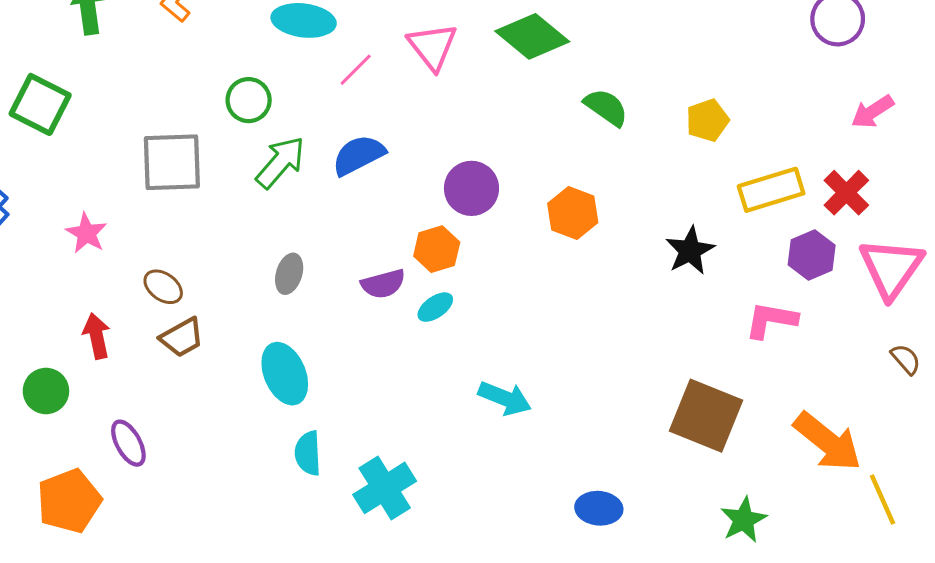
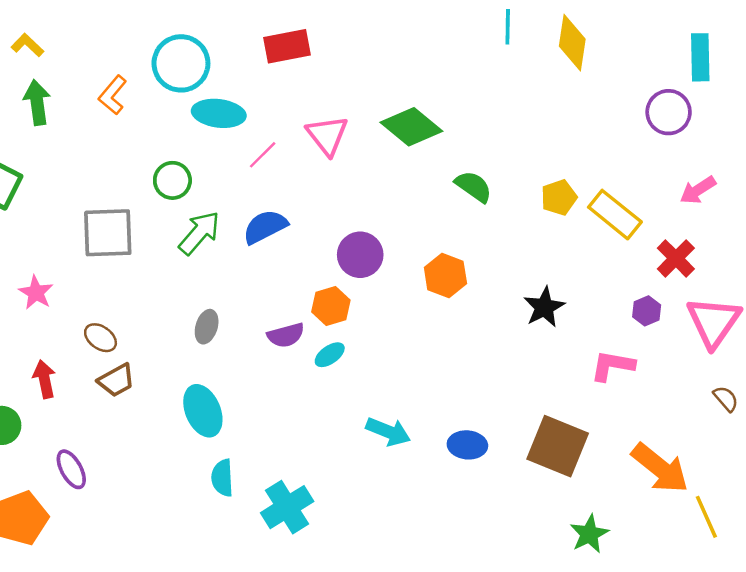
yellow rectangle: (771, 190) -> (615, 215), moved, turned 56
purple hexagon: (812, 255) -> (647, 311), size x0.7
blue ellipse: (599, 508) -> (467, 445), moved

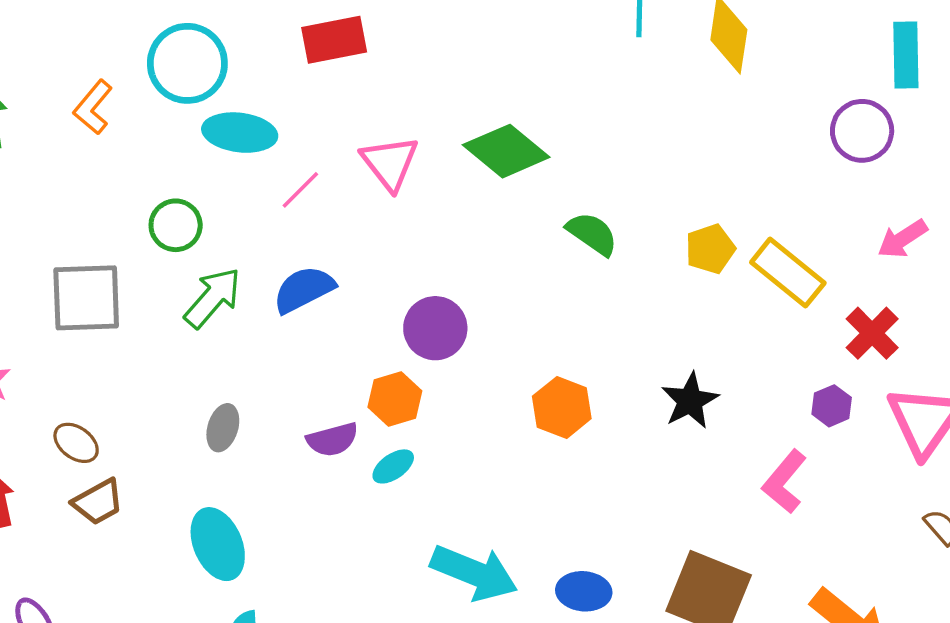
orange hexagon: (445, 275) -> (562, 407), moved
pink L-shape: (612, 366) -> (784, 482), turned -60
cyan arrow: (388, 432) -> (474, 573), size x1.4

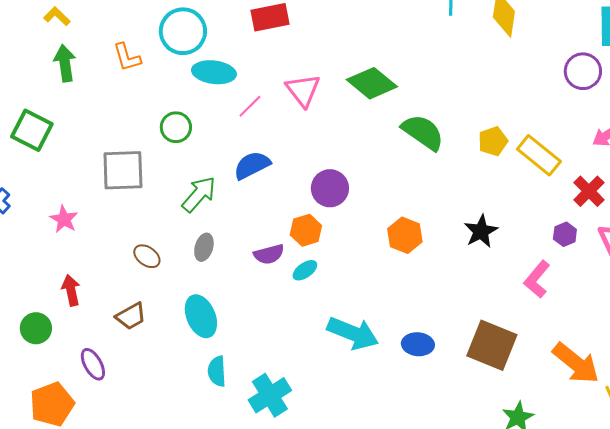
orange L-shape: (93, 107) -> (127, 57), turned -56
green semicircle: (592, 234) -> (423, 132), size x1.4
green arrow: (213, 298) -> (199, 194), moved
brown ellipse: (76, 443) -> (147, 256), moved
brown trapezoid: (98, 502) -> (131, 316), moved

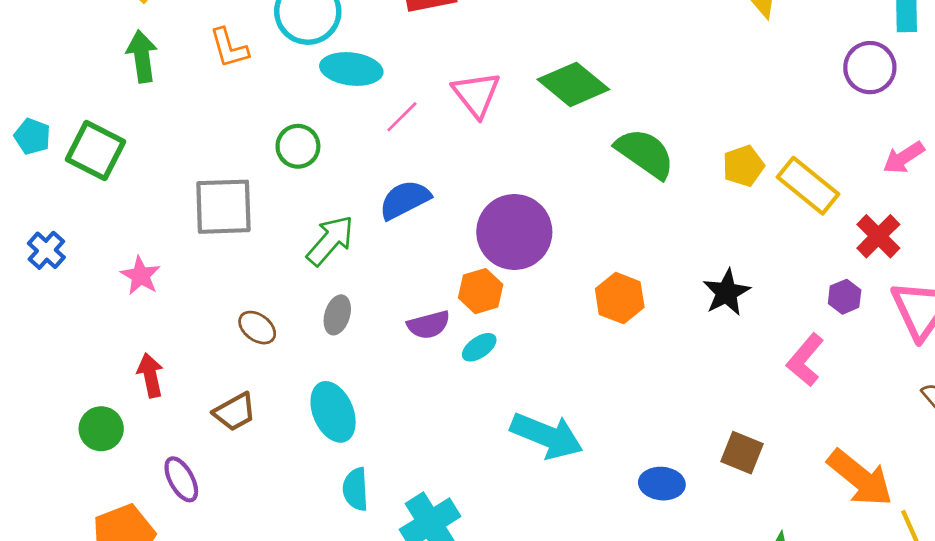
purple circle: (330, 188) -> (514, 232), size x1.4
blue ellipse: (418, 344) -> (662, 484), moved
brown square: (492, 345) -> (742, 453), size x0.6

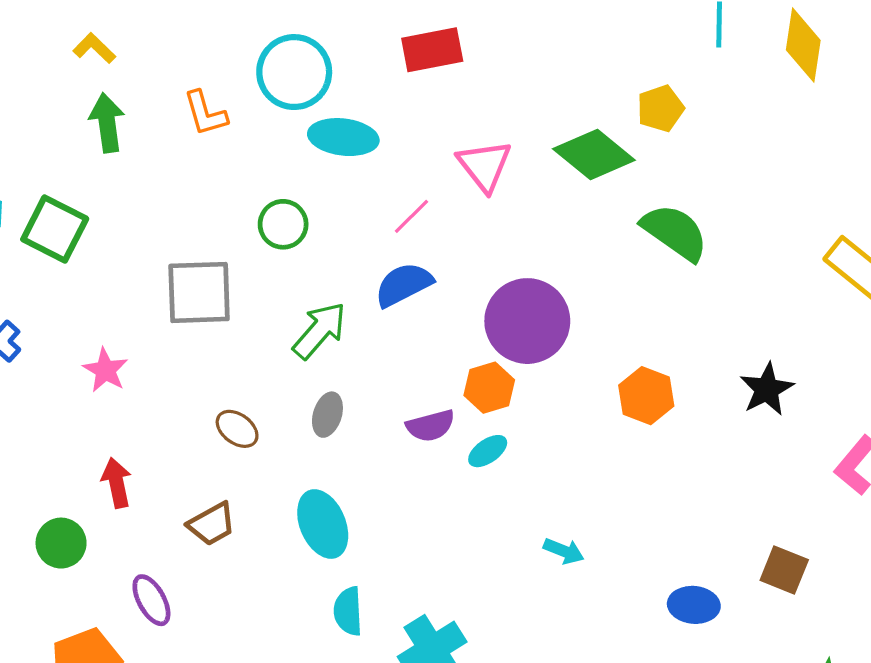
pink line: (402, 117) -> (412, 216), moved
yellow pentagon: (743, 166) -> (661, 109), moved
cyan arrow: (547, 436) -> (564, 551), size x0.5

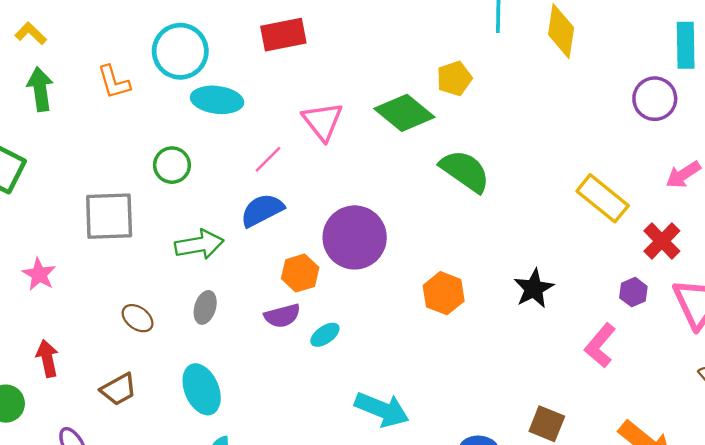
green arrow: (320, 331) -> (199, 245), turned 39
orange hexagon: (489, 388) -> (300, 273), moved
cyan arrow: (564, 551) -> (382, 409), size x1.8

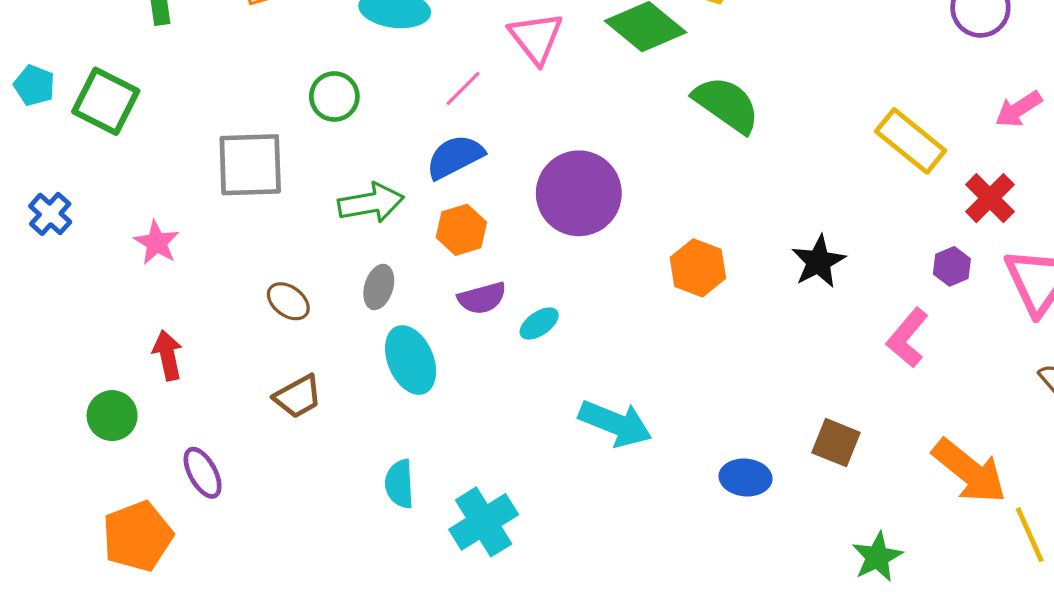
orange hexagon: (300, 273) -> (461, 230), moved
brown trapezoid: (119, 389) -> (298, 397), moved
cyan ellipse: (202, 389) -> (411, 360), moved

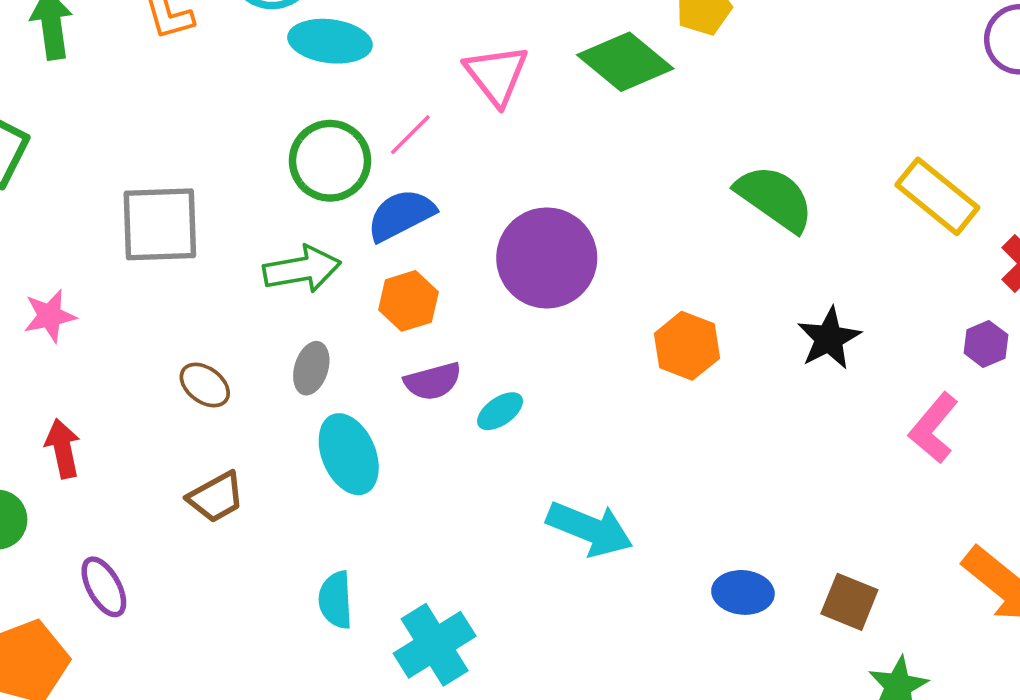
green circle: (334, 96) -> (330, 161), moved, size x1.4
green semicircle: (726, 104) -> (775, 198), moved
pink star: (157, 243) -> (50, 316), turned 30
brown square: (836, 443) -> (849, 602), moved

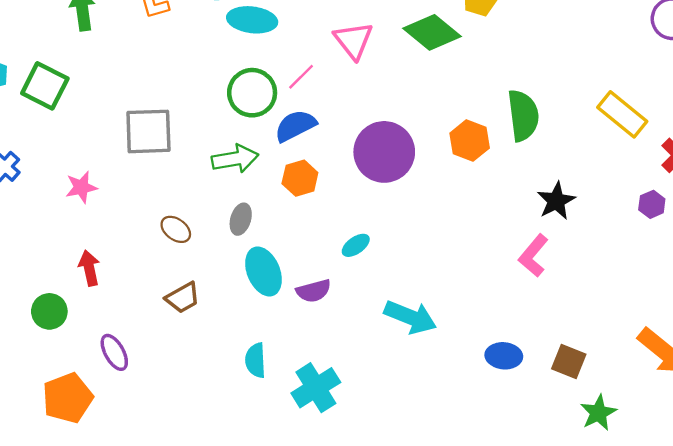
green semicircle: (775, 198) -> (523, 115), turned 48
orange hexagon: (687, 346) -> (470, 141), moved
purple semicircle: (433, 381) -> (314, 291), moved
pink L-shape: (934, 428) -> (533, 256), moved

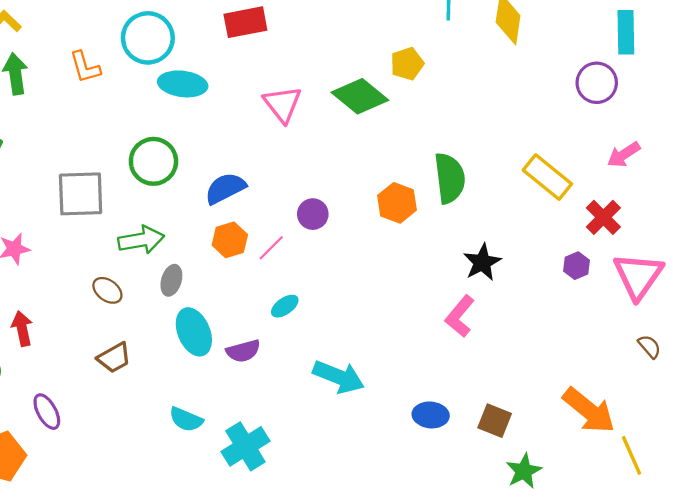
pink line: (301, 77) -> (271, 248), moved
green circle: (252, 93) -> (153, 161), moved
purple circle: (384, 152) -> (313, 214), size x0.5
green arrow: (235, 159) -> (141, 240), moved
cyan semicircle: (256, 360) -> (186, 419), turned -64

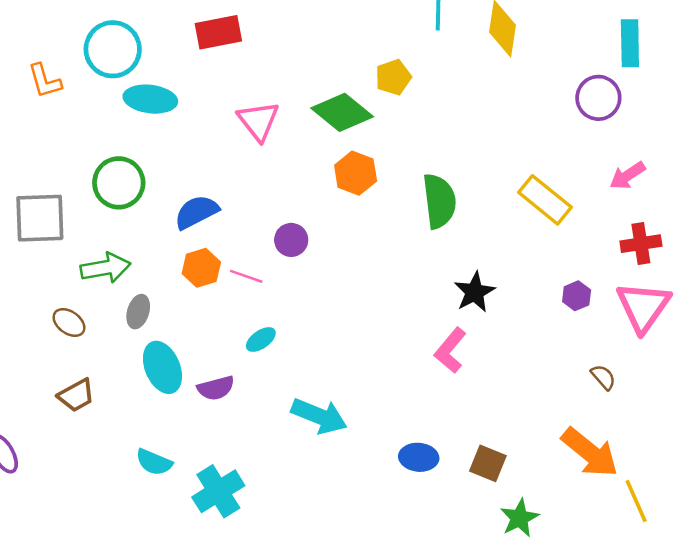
orange hexagon: (397, 203) -> (356, 173), moved
red cross: (603, 217) -> (641, 244), moved, turned 36
pink line: (271, 248) -> (246, 276), turned 64
brown semicircle: (649, 346) -> (603, 377), moved

